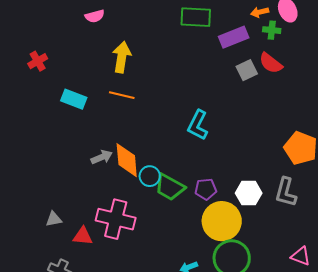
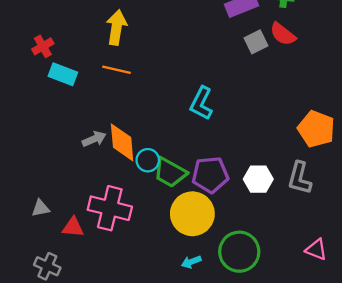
red cross: (38, 61) -> (43, 46), moved
purple pentagon: (206, 189) -> (210, 175), size x1.5
yellow circle: (222, 221) -> (192, 214), moved

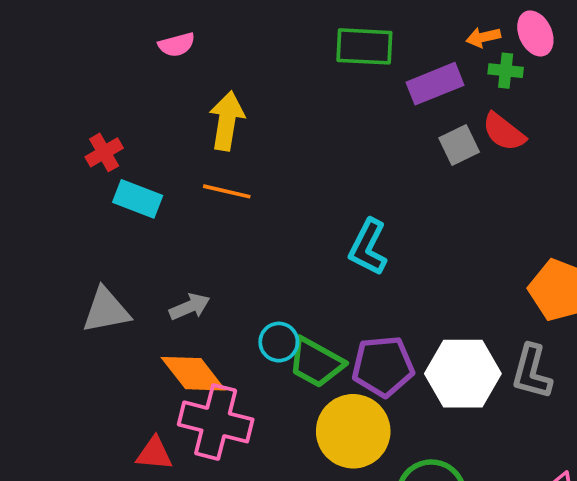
orange diamond: (122, 142) -> (193, 374), moved, turned -33
white hexagon: (258, 179) -> (463, 374), size x1.5
gray triangle: (41, 208) -> (106, 310), moved, size x1.6

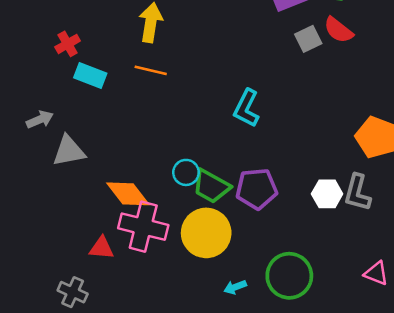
gray arrow: (190, 307) -> (40, 120), moved
white hexagon: (463, 374) -> (327, 194), moved, size x0.6
yellow circle: (353, 431) -> (206, 233), moved

